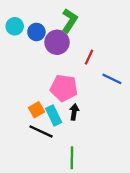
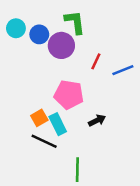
green L-shape: (70, 21) -> (75, 22), turned -40
blue line: (112, 79) -> (123, 70), moved, turned -48
black arrow: (74, 112) -> (97, 120), moved, turned 56

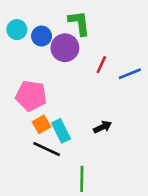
pink pentagon: (69, 95) -> (31, 96), moved

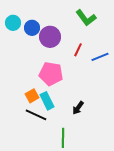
green L-shape: (79, 23) -> (86, 18), moved, turned 150
pink pentagon: (31, 96) -> (51, 74), moved
black arrow: (103, 127) -> (78, 108), moved, turned 152

